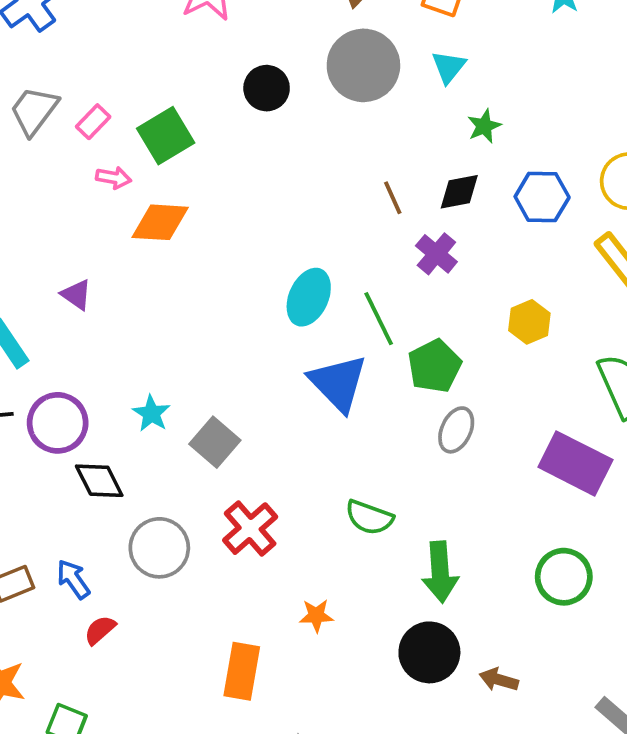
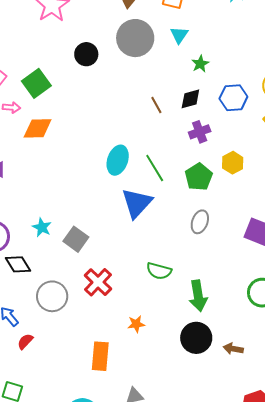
purple cross: (436, 254) -> (200, 132), moved, turned 35
green pentagon: (435, 366) -> (199, 177), moved
blue triangle: (338, 383) -> (137, 203), turned 32

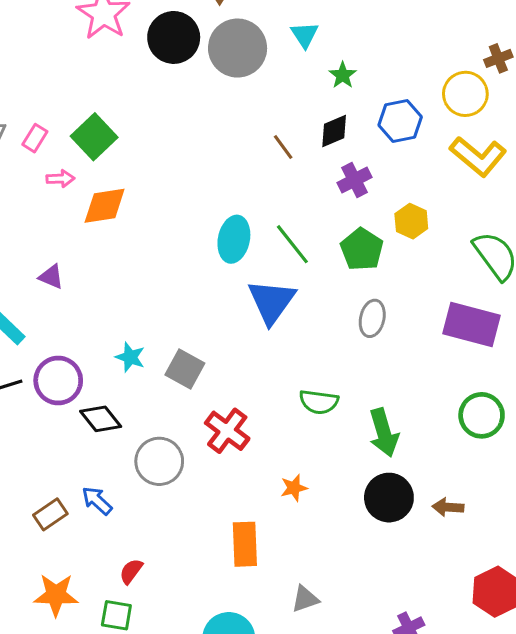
black circle: (86, 54) -> (174, 37), moved, size x1.4
red semicircle: (25, 341) -> (131, 571), moved

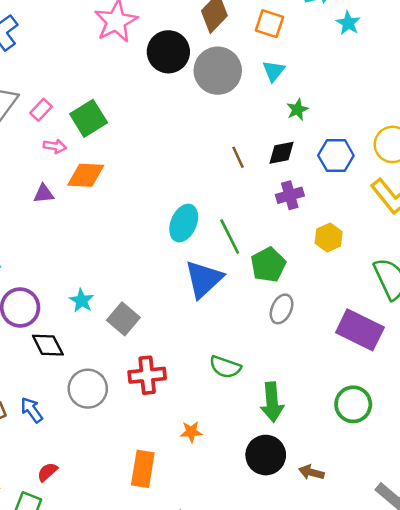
green pentagon: (362, 249) -> (268, 265), moved
purple triangle: (51, 277) -> (44, 194), moved, turned -40
red cross: (227, 431) -> (147, 375), turned 36

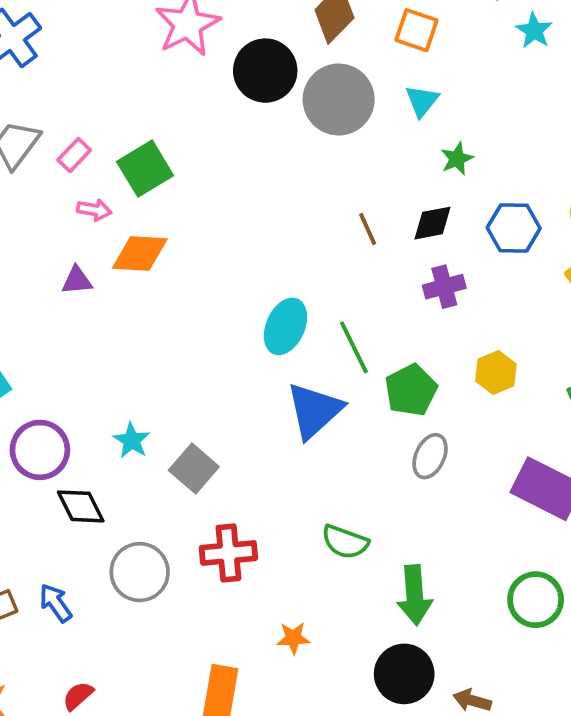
yellow hexagon: (329, 237) -> (496, 373), moved

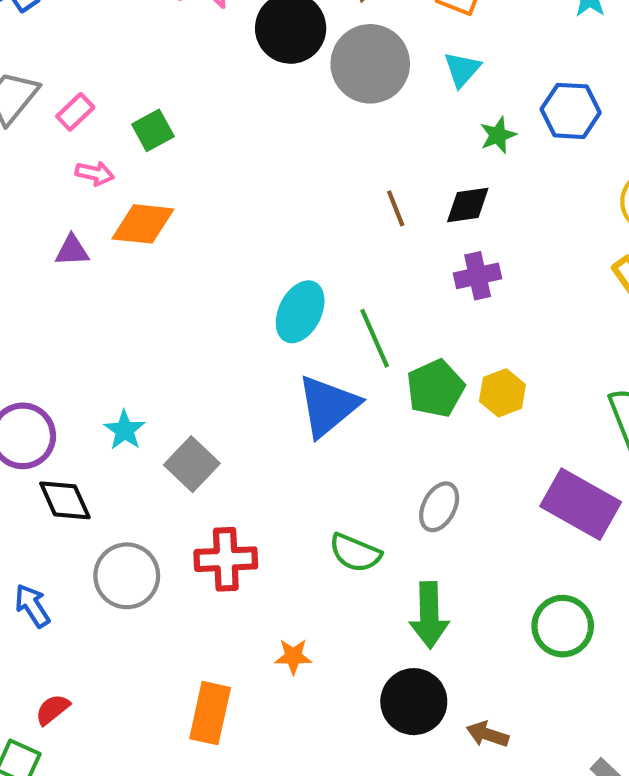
green square: (145, 169) -> (153, 130), size x0.7
blue hexagon: (514, 228) -> (571, 111), moved
yellow hexagon: (496, 373) -> (502, 393), moved
gray ellipse: (430, 456) -> (439, 507), moved

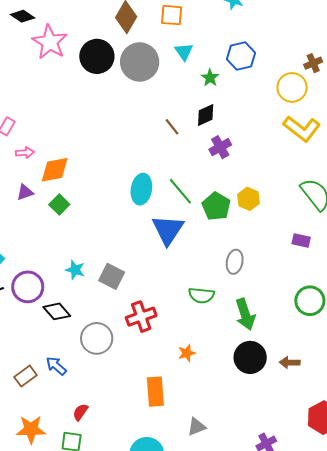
green square: (153, 130) -> (59, 205), moved
purple rectangle: (581, 504) -> (301, 241), size x0.5

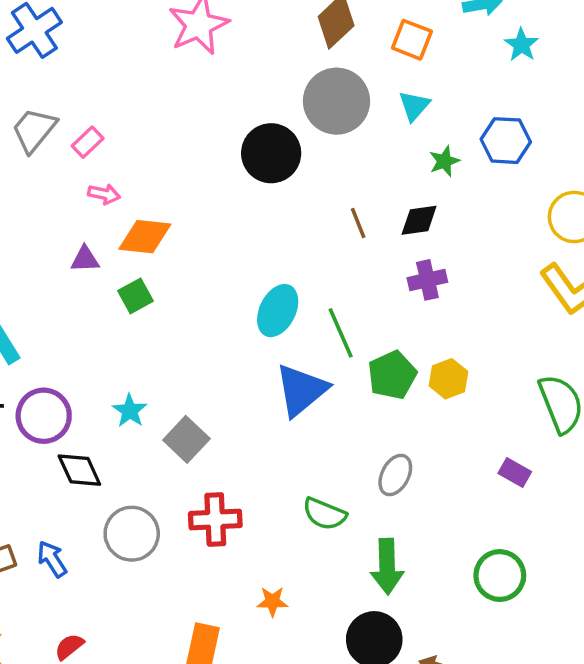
black circle: (97, 56) -> (271, 153), moved

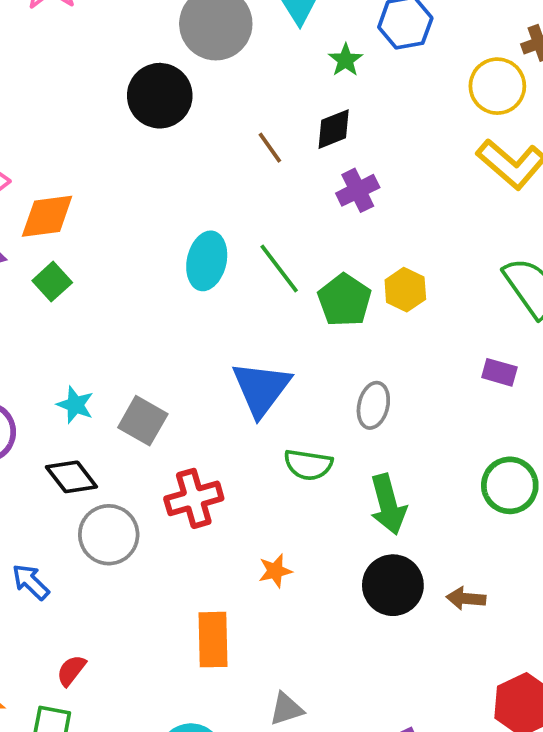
blue triangle: (301, 390) -> (261, 389), moved
black diamond: (79, 470) -> (71, 477), moved

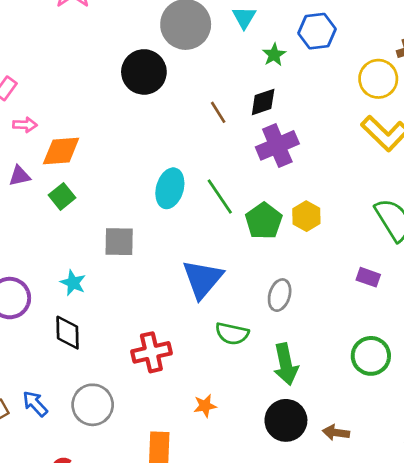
purple cross: (358, 190) -> (277, 145), size x1.4
gray square: (143, 421) -> (119, 242), moved, turned -32
black diamond: (71, 477) -> (68, 333), turned 33
gray circle: (109, 535) -> (93, 405), moved

